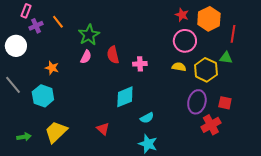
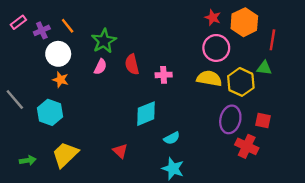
pink rectangle: (26, 11) -> (18, 22), moved, turned 32
white circle: (16, 46) -> (58, 54), moved
yellow semicircle: (179, 67) -> (209, 78), size x1.5
red cross: (211, 125) -> (247, 146), turned -36

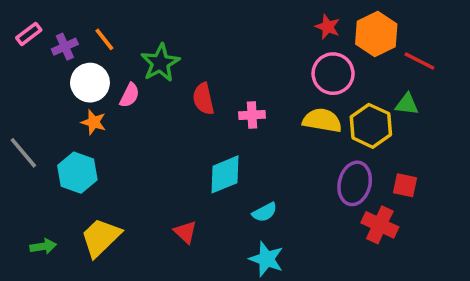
red line: (272, 40) -> (419, 61), turned -72
pink semicircle: (100, 67) -> (130, 95), moved

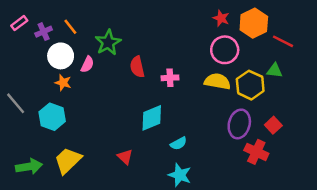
red square: (405, 185) -> (273, 125), turned 35
green arrow: (43, 246) -> (29, 167), size x1.5

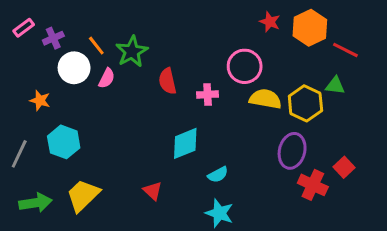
orange line: (70, 27) -> (96, 46), moved
pink circle: (225, 50) -> (245, 66), moved
orange star: (63, 83) -> (40, 100), moved
gray line: (16, 103) -> (19, 154), moved, turned 65
red square: (273, 125) -> (344, 167), moved

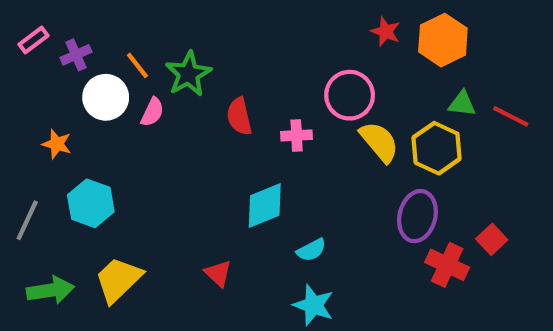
red line: (345, 50) -> (511, 116), moved
green triangle: (335, 86) -> (462, 104), moved
yellow semicircle: (265, 99) -> (379, 142), turned 40

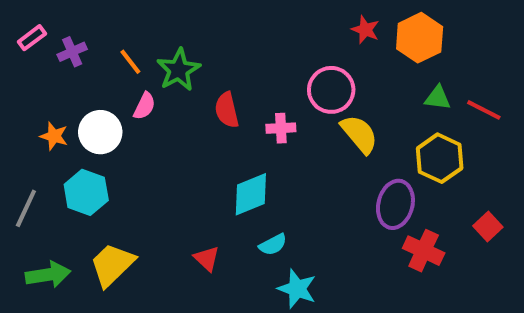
white circle: (106, 97) -> (100, 132), moved
yellow hexagon: (437, 148) -> (440, 158), moved
red square: (492, 239) -> (488, 226), moved
cyan semicircle: (311, 250) -> (273, 245), moved

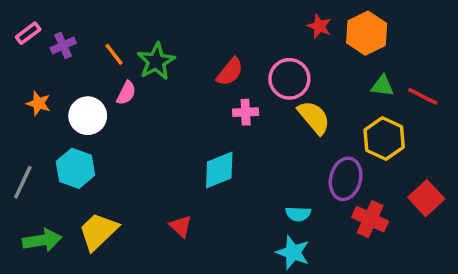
red semicircle: (227, 110) -> (230, 72), moved, turned -128
orange star: (54, 136) -> (39, 103), moved
red square: (488, 226) -> (426, 198), size x1.4
cyan semicircle: (273, 245) -> (298, 214), moved, turned 30
cyan star: (297, 289) -> (293, 252), moved

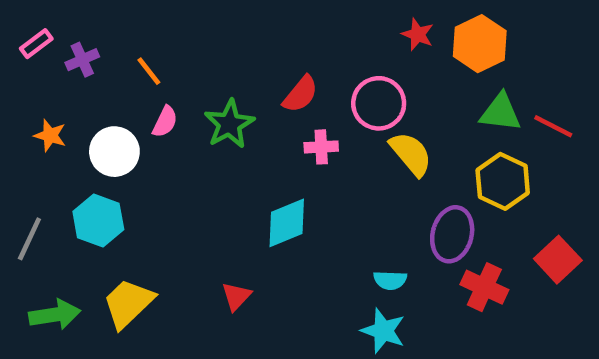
green star: (156, 61) -> (229, 124), moved
green triangle: (382, 86) -> (500, 113), size x1.4
red triangle: (181, 226) -> (236, 296), turned 30

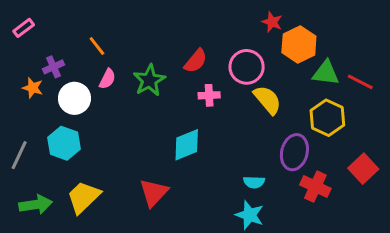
orange hexagon: (480, 44) -> (299, 44), moved
purple cross: (82, 60) -> (54, 67), moved
red triangle: (236, 296) -> (154, 193), size x1.5

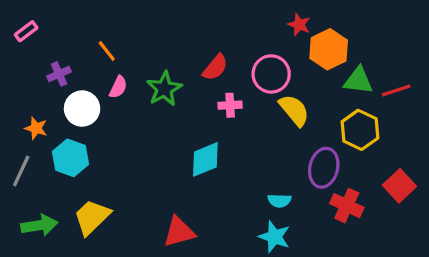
red line: (360, 82) -> (396, 90), turned -45
orange star: (33, 88) -> (36, 128), moved
red triangle: (154, 193) -> (179, 232), moved, turned 32

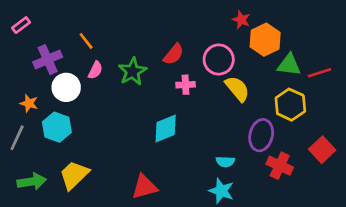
purple cross: (59, 74) -> (48, 60), size x1.5

